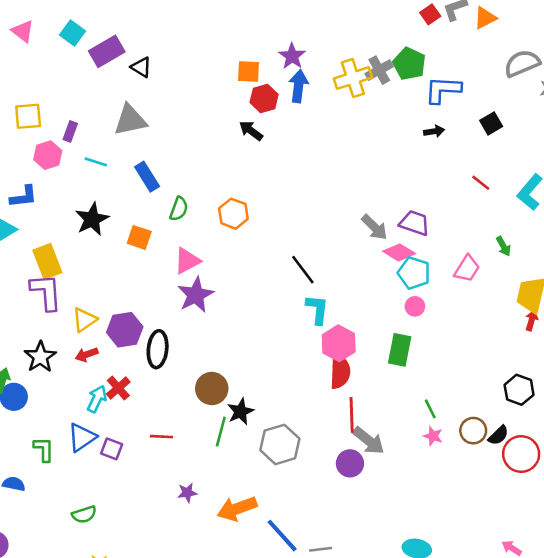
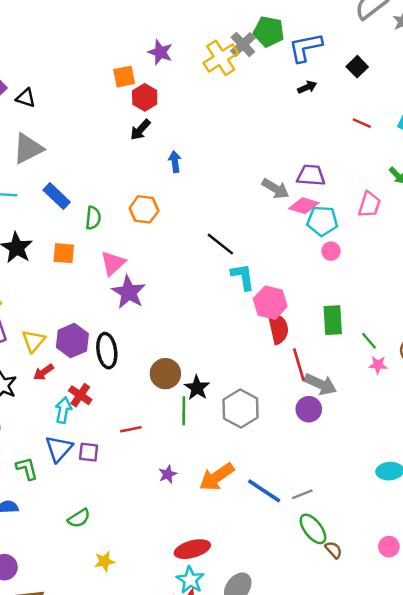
blue arrow: (298, 86) -> (175, 162), moved, size x0.7
black arrow: (251, 131) -> (140, 130), turned -70
green rectangle: (400, 350) -> (333, 320), moved

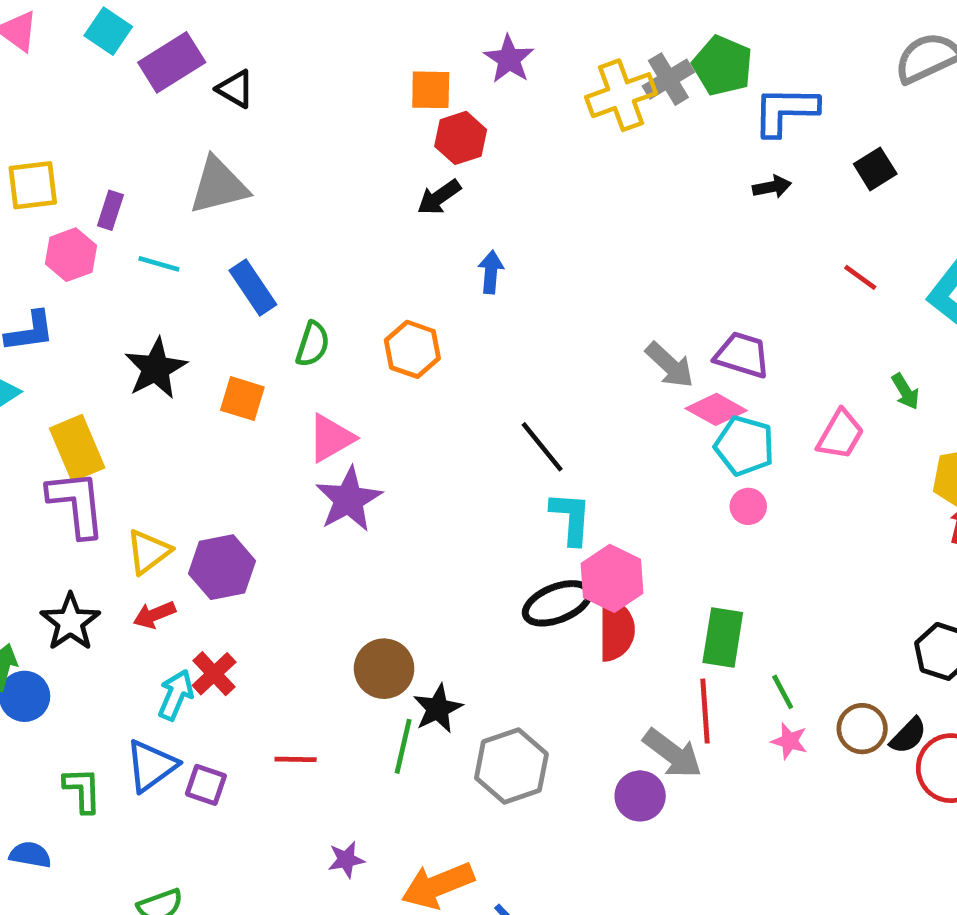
black ellipse: (107, 351) -> (557, 603), moved, turned 64
red line: (299, 365) -> (705, 711), moved

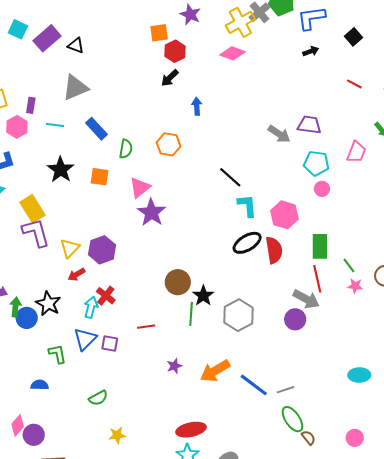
pink diamond: (716, 409) -> (233, 53), moved
pink hexagon: (612, 578) -> (284, 215), moved
black star: (70, 622) -> (48, 304), moved

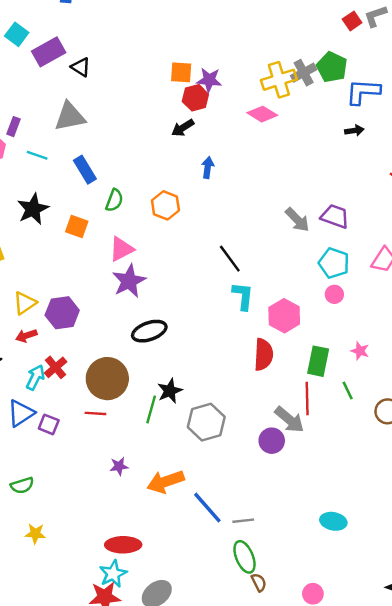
purple star: (190, 14) -> (209, 80), moved, turned -30
black ellipse: (247, 243) -> (149, 331), moved
brown circle: (178, 282) -> (107, 379), moved, size x1.4
pink star: (355, 286) -> (360, 351), moved

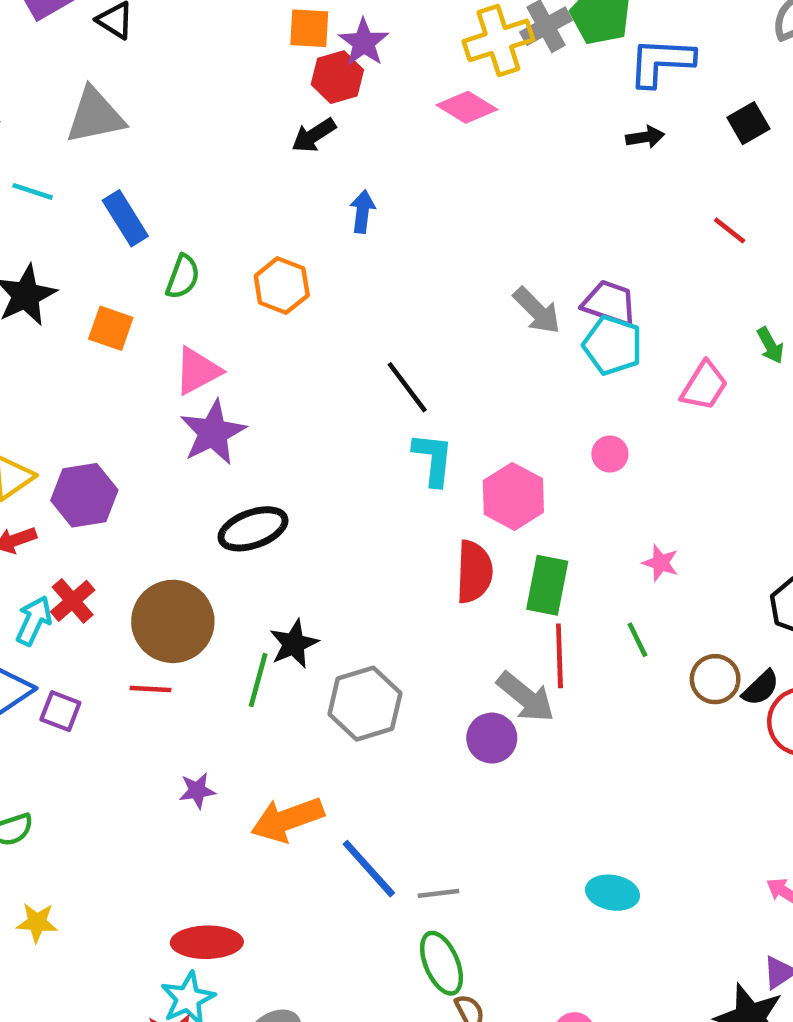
purple star: (209, 80) -> (364, 42), turned 30
cyan pentagon: (334, 263) -> (613, 345), moved
green rectangle: (318, 361) -> (547, 585), moved

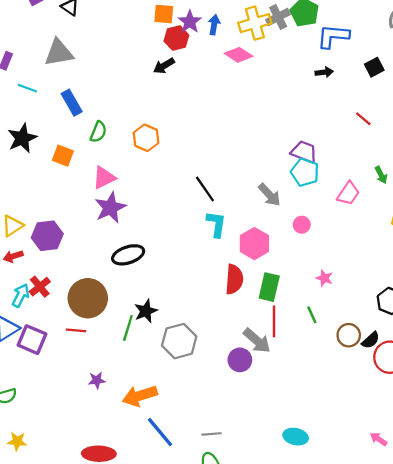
blue arrow: (362, 212) -> (214, 25), moved
gray arrow: (537, 311) -> (269, 195), moved
purple square: (60, 711) -> (32, 340), size x1.5
blue line: (369, 869) -> (160, 432), moved

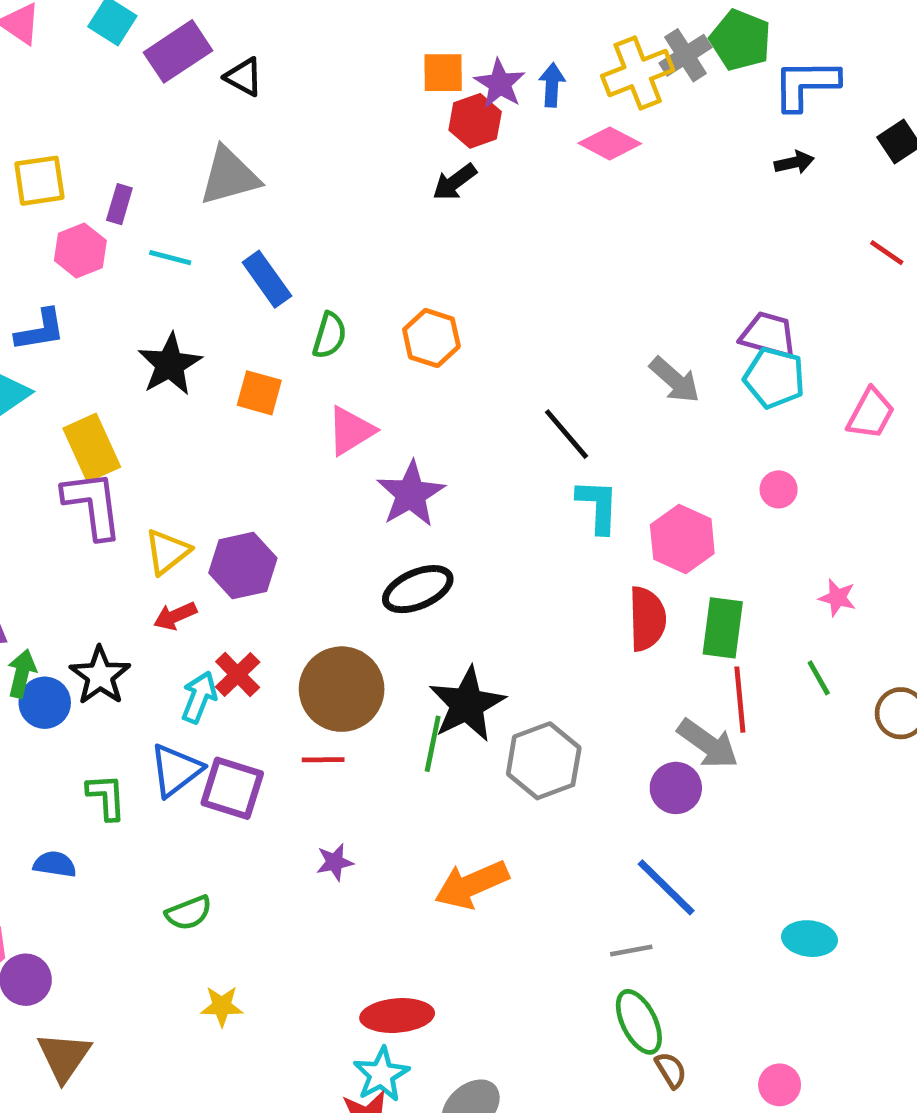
gray arrow: (269, 195) -> (675, 380), moved
purple star: (110, 208) -> (411, 494), moved
black star: (146, 311) -> (467, 704), size x1.5
purple star: (97, 380) -> (335, 862), moved
blue line: (160, 432) -> (666, 887), moved

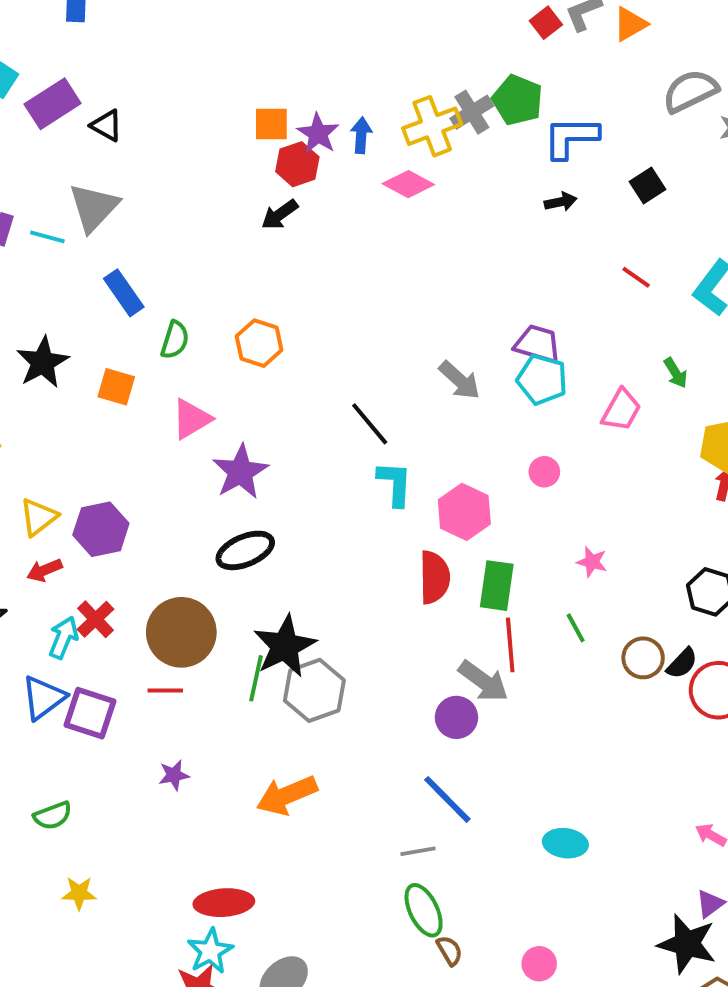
gray triangle: (229, 176) -> (94, 207), turned -32
cyan line: (170, 258) -> (47, 237), moved
gray hexagon: (544, 761) -> (314, 690), moved

